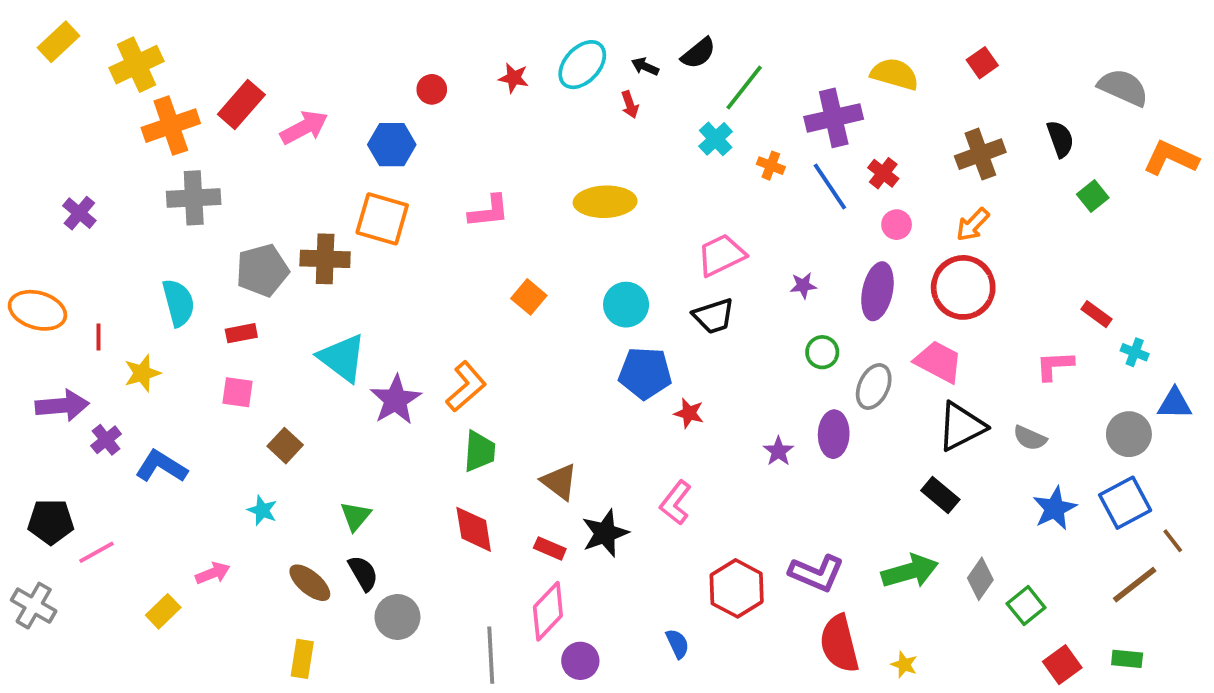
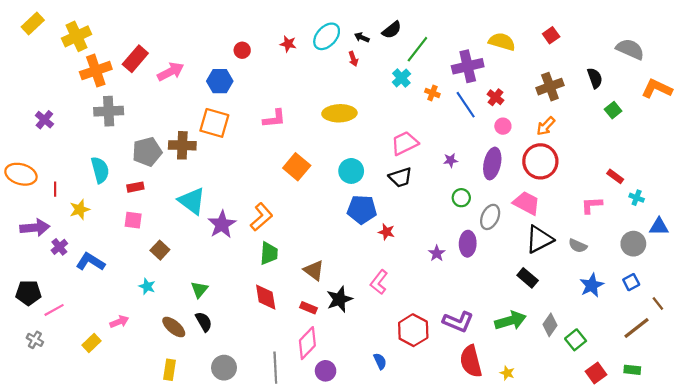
orange square: (529, 297) -> (297, 167), size x1.4
blue square: (1125, 503) -> (631, 282), size x0.6
gray cross: (34, 606) -> (35, 340), moved, size x0.7
gray circle: (397, 617) -> (224, 368), moved

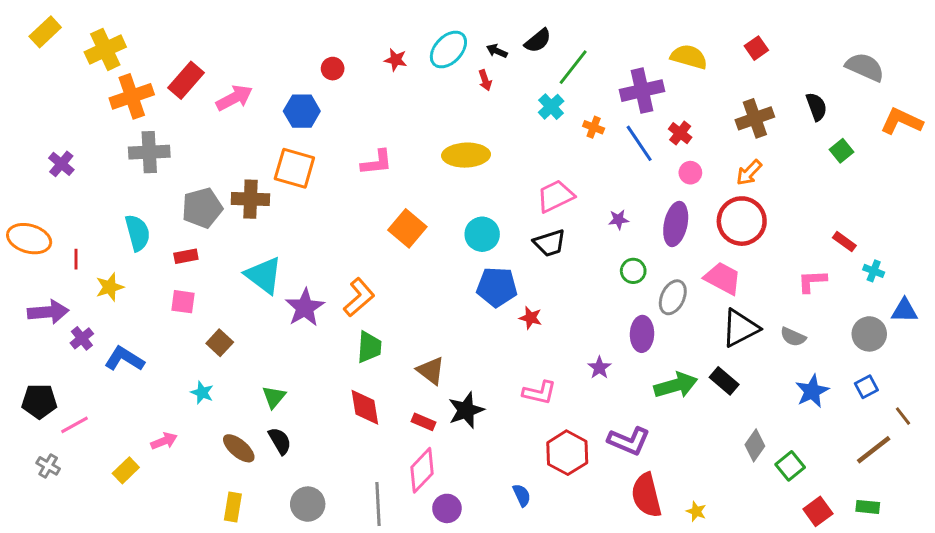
purple star: (437, 253) -> (599, 368), moved
pink L-shape: (379, 282) -> (539, 393), moved, turned -115
green arrow: (510, 321) -> (676, 385), moved

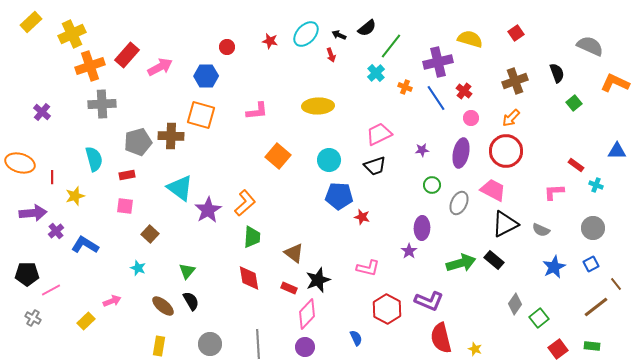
blue triangle: (904, 310) -> (617, 151), moved
purple ellipse: (642, 334) -> (422, 228), moved
pink diamond: (422, 470) -> (307, 314), moved

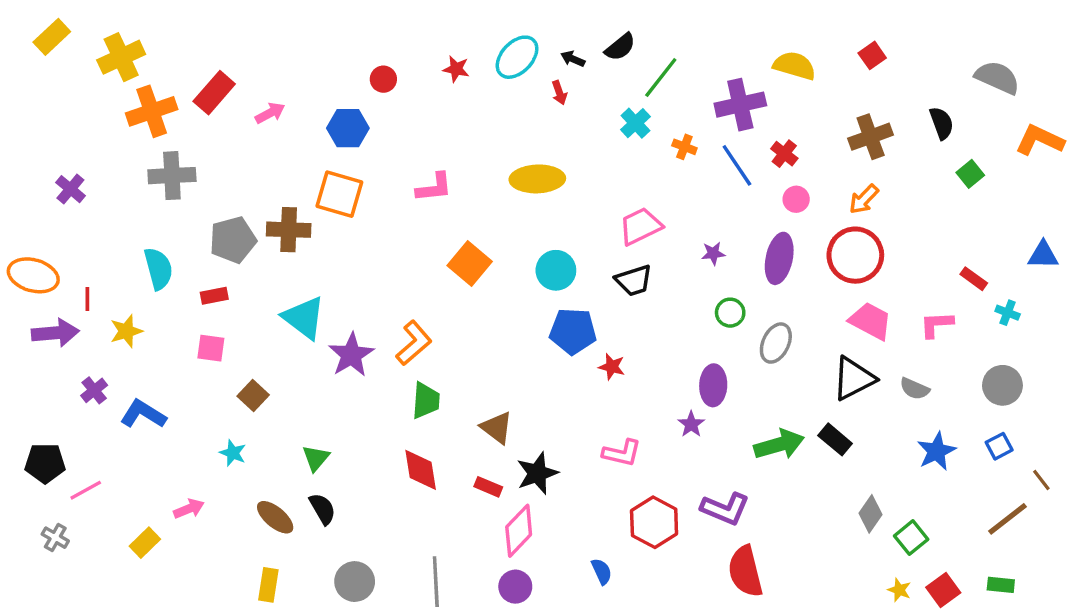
pink arrow: (160, 67) -> (270, 113), size x0.7
pink trapezoid: (493, 190) -> (871, 321), moved
purple arrow: (33, 213) -> (55, 333), moved
yellow star: (475, 349) -> (899, 590), moved

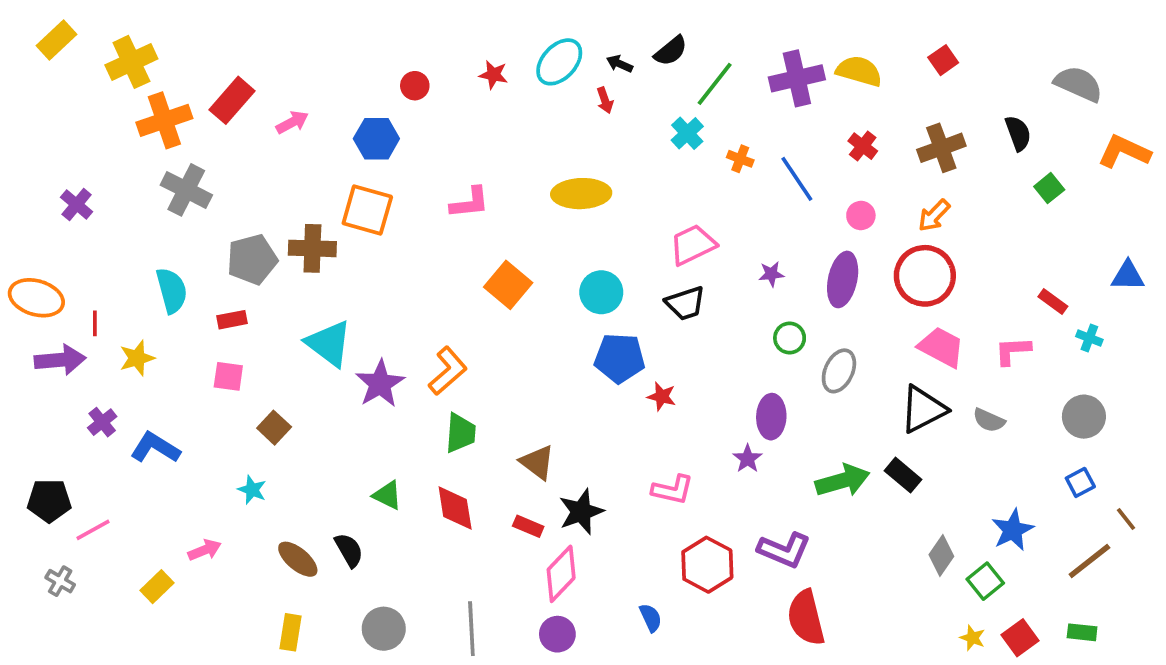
purple cross: (740, 105) -> (797, 78), moved
red cross: (784, 154) -> (863, 146), moved
gray cross: (172, 176) -> (186, 190), turned 30
blue star: (937, 451) -> (1013, 530), moved
green triangle: (316, 458) -> (387, 495), moved, turned -44

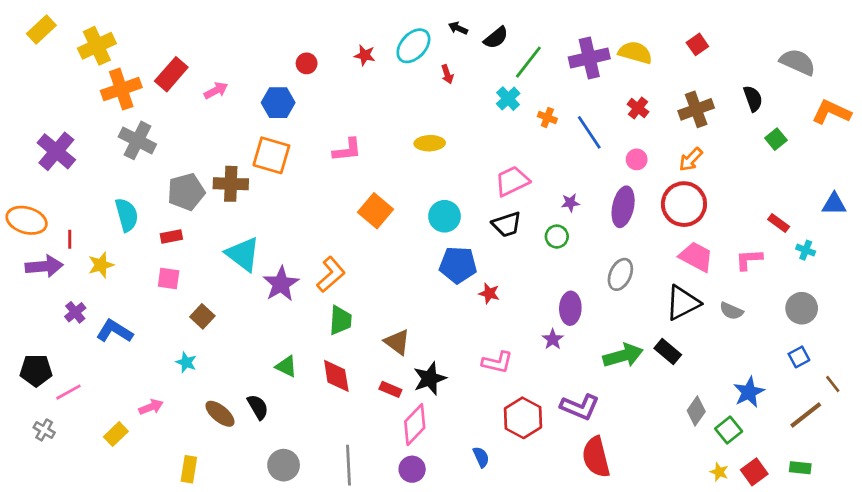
black arrow: (620, 64) -> (458, 28), moved
yellow ellipse: (581, 194) -> (430, 143), size x0.7
purple cross: (77, 205) -> (56, 151), size x1.6
green circle: (790, 338) -> (557, 237), moved
yellow rectangle: (290, 632) -> (189, 469), moved

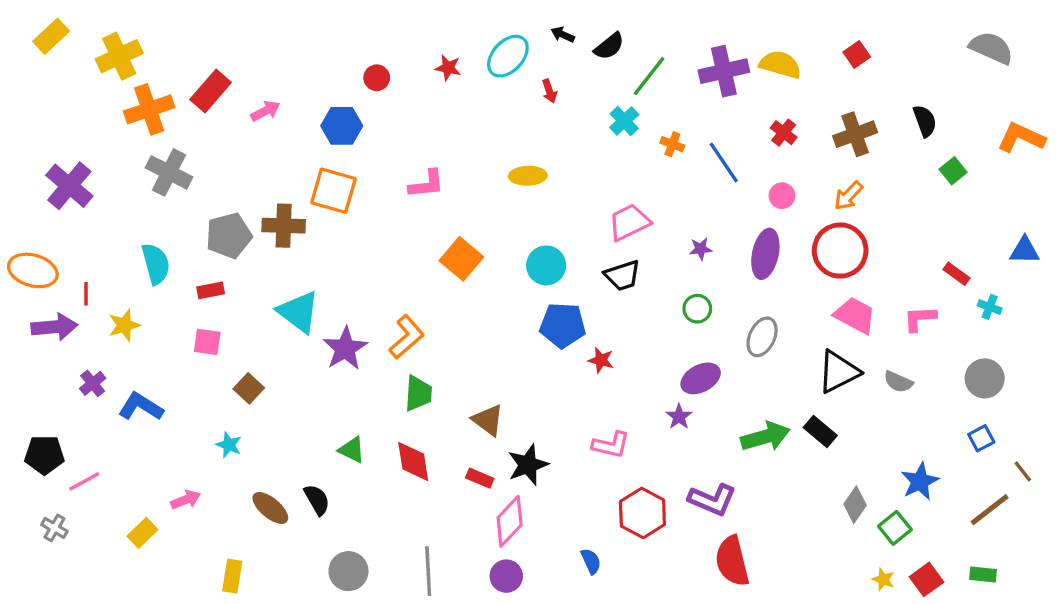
gray semicircle: (798, 62) -> (991, 48), moved
green circle: (557, 237) -> (697, 309), moved
purple ellipse: (570, 308) -> (701, 378), turned 60

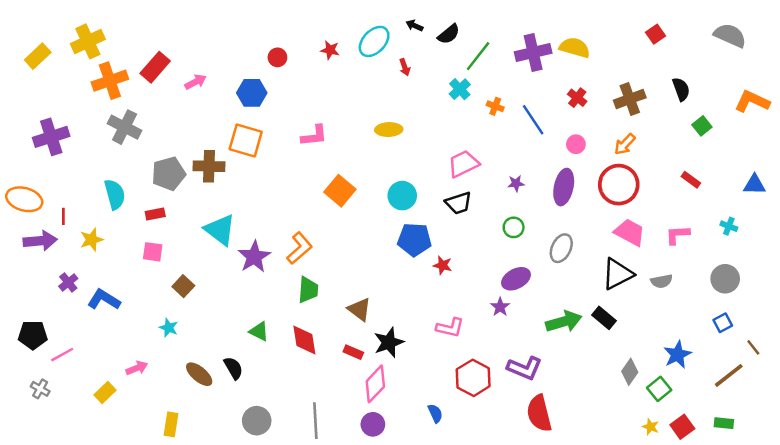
yellow rectangle: (51, 36) -> (38, 56), moved
red square: (857, 54) -> (655, 34), moved
purple cross: (69, 186) -> (51, 137), turned 32
red rectangle: (956, 274) -> (691, 180), moved
gray semicircle: (898, 382) -> (662, 281), turned -35

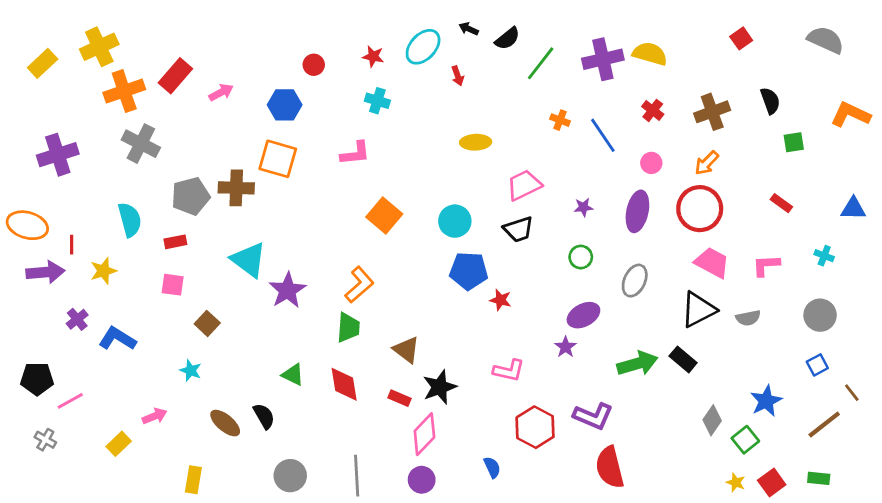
cyan cross: (460, 89) -> (377, 101), moved, turned -30
green square: (702, 126) -> (794, 142), turned 30
yellow ellipse: (389, 130) -> (476, 142), moved
orange L-shape: (299, 248) -> (359, 285), moved

